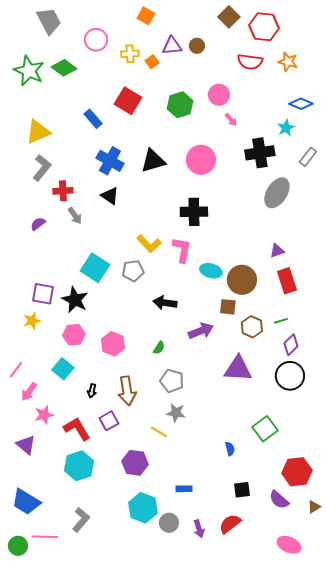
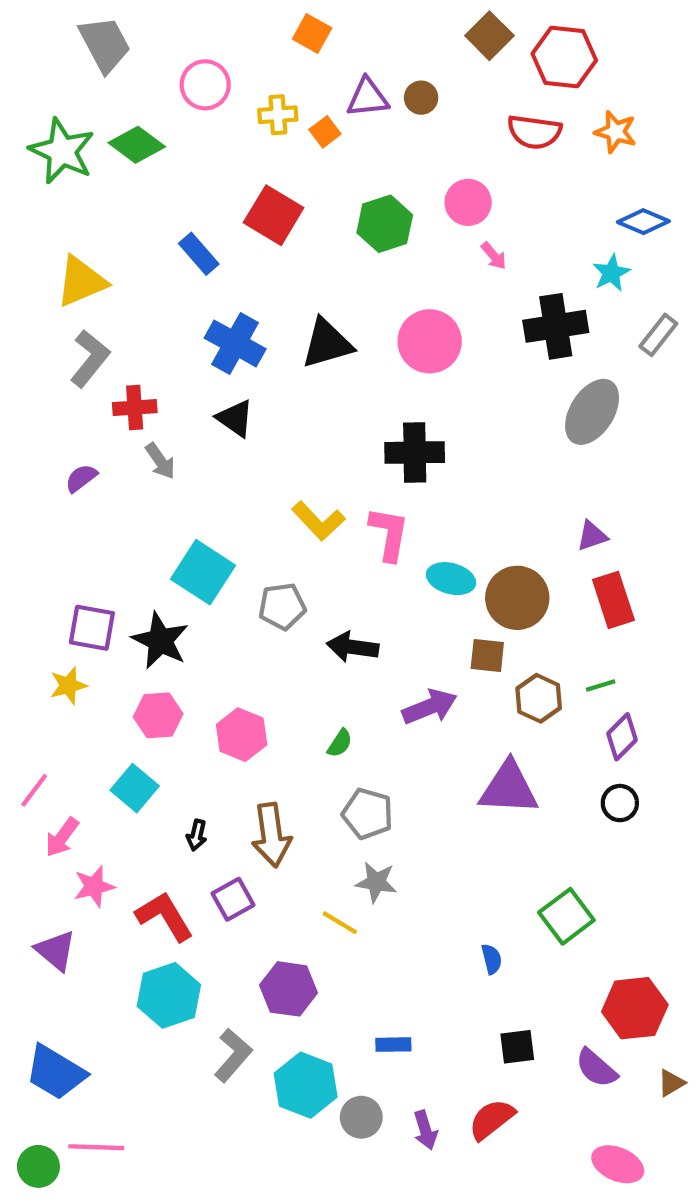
gray pentagon: (133, 271) -> (282, 606), moved
black circle: (290, 376) -> (620, 803), size x0.6
gray L-shape: (81, 520) -> (233, 1055), moved

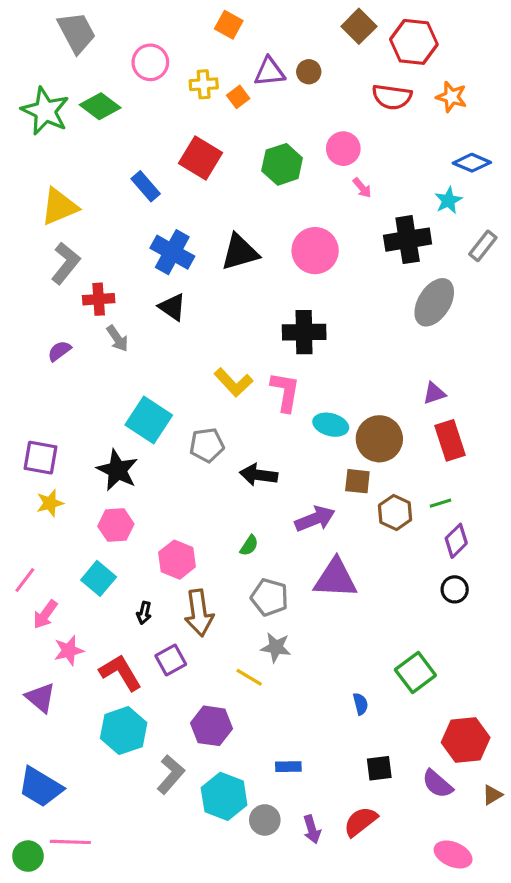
purple square: (92, 628) -> (41, 458), moved
pink hexagon: (242, 735) -> (177, 560), moved
purple triangle: (509, 788) -> (335, 578), moved

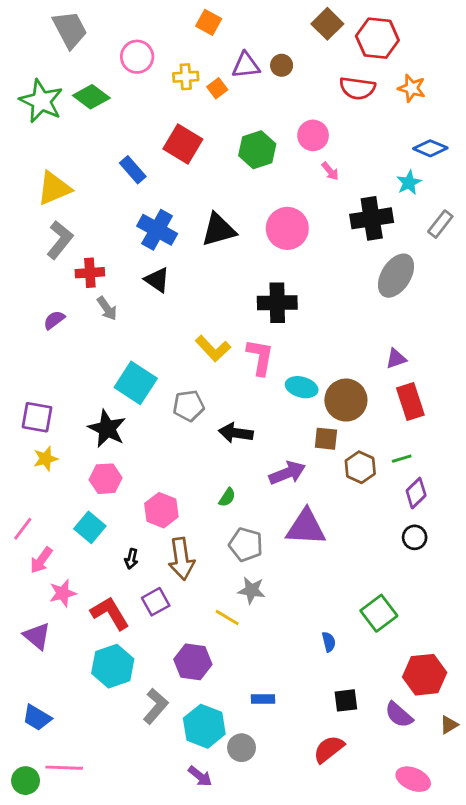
blue trapezoid: (41, 787) -> (37, 718), size x0.7
purple arrow: (312, 829) -> (200, 776), moved, turned -35

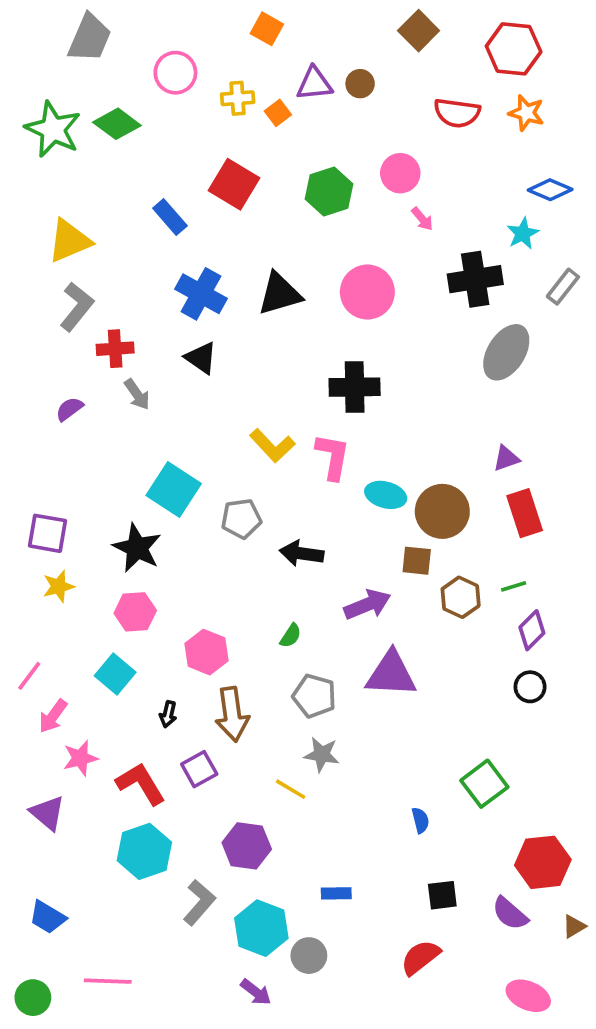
gray trapezoid: (70, 30) -> (90, 38), turned 51
red hexagon: (377, 38) -> (514, 49), moved
pink line: (64, 768) -> (108, 981), moved

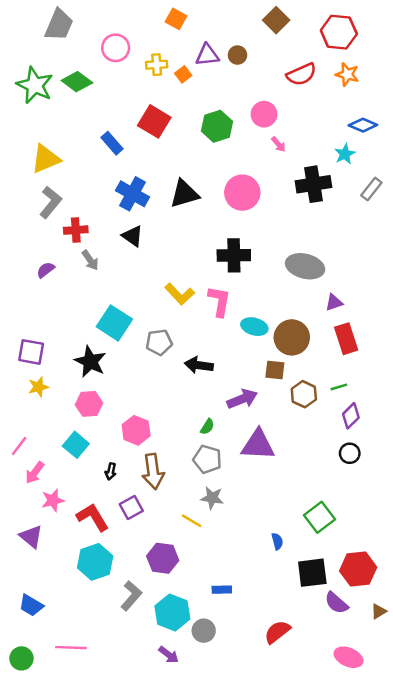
red semicircle: (457, 113) -> (301, 74), turned -32
gray ellipse: (506, 352) -> (305, 266), moved, turned 72
green semicircle: (291, 636) -> (207, 427), moved
black square: (442, 895) -> (312, 573), moved, size x1.5

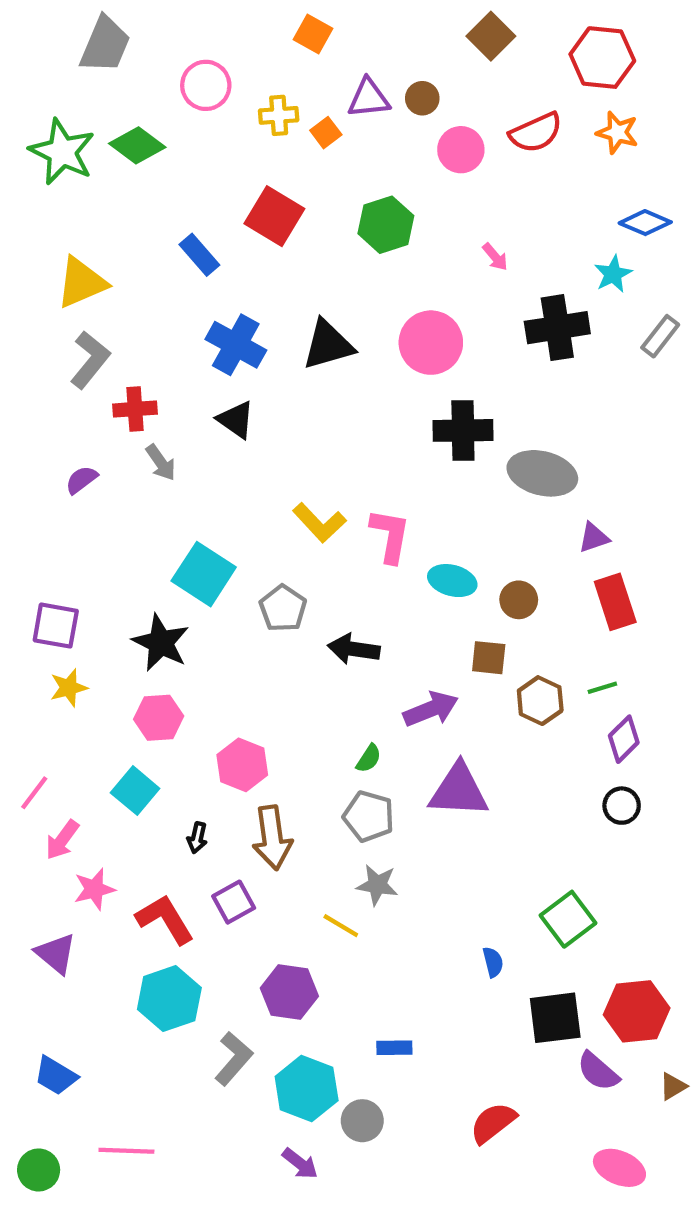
pink circle: (264, 114) -> (461, 150), moved
black cross: (234, 255) -> (463, 430), moved
brown circle: (292, 337) -> (519, 600), size x0.6
gray pentagon: (159, 342) -> (283, 608), turned -30

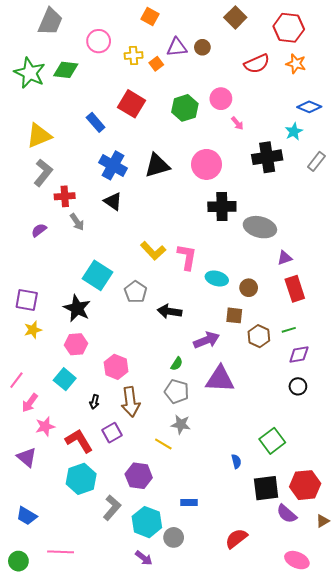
green diamond: (137, 145) -> (66, 70), turned -30
pink circle: (461, 150) -> (221, 99), moved
purple diamond: (624, 739) -> (299, 355), turned 35

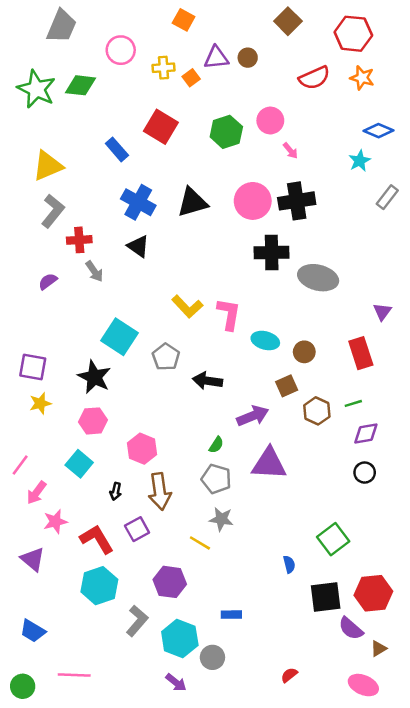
black cross: (267, 157) -> (297, 201), moved
purple triangle: (285, 258) -> (382, 312), moved, turned -35
brown square: (234, 315) -> (287, 386), turned -30
brown triangle: (323, 521) -> (378, 649), moved
red semicircle: (236, 538) -> (289, 675), moved, size x0.6

